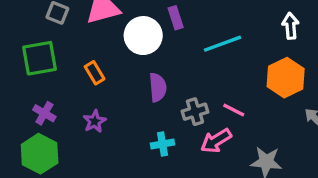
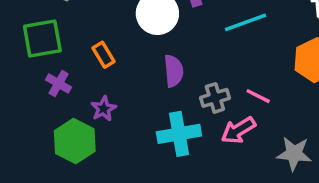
purple cross: (44, 113) -> (59, 83), moved
cyan cross: (163, 144) -> (179, 134), size x1.6
green hexagon: (40, 154) -> (75, 141), moved

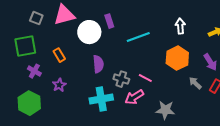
gray cross: (215, 98) -> (121, 79), turned 35
green hexagon: (75, 141) -> (29, 103), moved

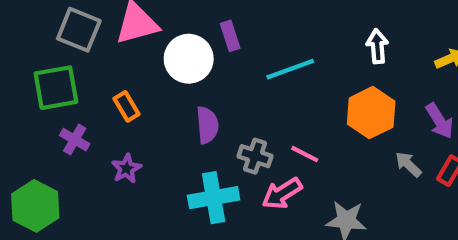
gray square: (36, 18) -> (79, 30), size x1.5
green hexagon: (29, 103) -> (35, 206), moved

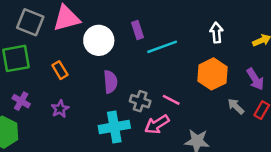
purple rectangle: (230, 36) -> (138, 30), moved
purple cross: (75, 140) -> (21, 101), moved

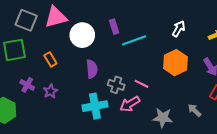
white arrow: (216, 33) -> (179, 29), turned 35
purple cross: (21, 101) -> (27, 85), moved
gray arrow: (236, 106) -> (195, 110), moved

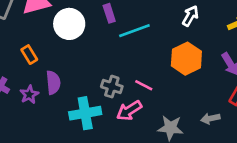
purple semicircle: (92, 69) -> (53, 83), moved
gray arrow: (195, 110) -> (210, 119), turned -56

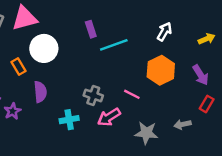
white circle: (69, 24) -> (44, 48), moved
pink line: (144, 85) -> (132, 94), moved
purple star: (29, 95) -> (13, 111), moved
cyan cross: (85, 113) -> (69, 120), size x0.7

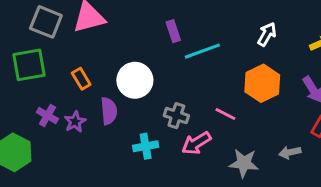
white circle: (44, 48) -> (135, 80), moved
purple star: (13, 111) -> (75, 122), moved

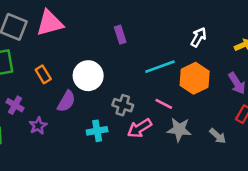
cyan line: (202, 51) -> (160, 67), moved
purple semicircle: (109, 111) -> (66, 101), turned 35
purple star: (75, 122) -> (38, 126), moved
gray arrow: (290, 152) -> (218, 136), turned -126
gray star: (244, 163) -> (179, 130), moved

